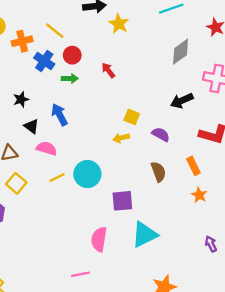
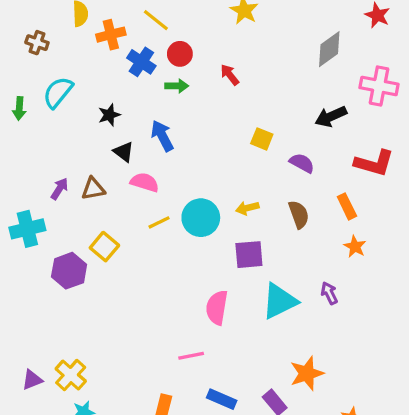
yellow arrow: (121, 138) -> (247, 208), moved
yellow square: (16, 183) -> (104, 247), moved
purple arrow: (211, 244) -> (329, 293), moved

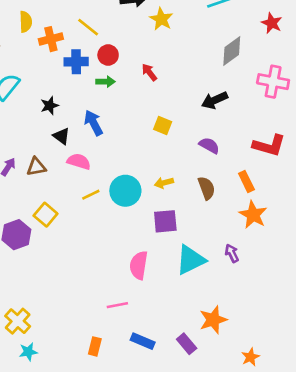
blue cross: (141, 62) -> (76, 62), turned -35
black arrow: (331, 116) -> (215, 100), moved
yellow square: (262, 139) -> (163, 126), moved
orange star: (355, 247) -> (253, 215), size x1.5

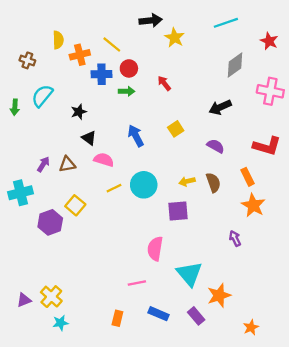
blue arrow: (93, 123) -> (136, 136), moved
yellow square: (163, 126) -> (176, 129), turned 35
yellow arrow: (164, 183) -> (187, 181), moved
cyan triangle: (191, 260) -> (189, 274), moved, turned -44

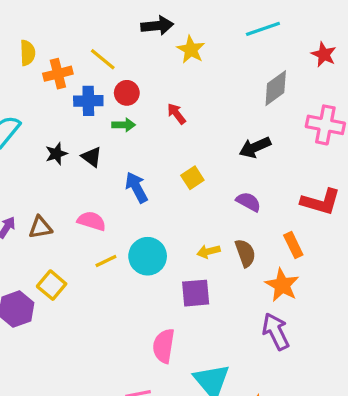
black triangle: (89, 138) -> (92, 157), moved
orange star: (253, 205) -> (282, 285), moved
purple arrow: (235, 238) -> (276, 331), size x1.6

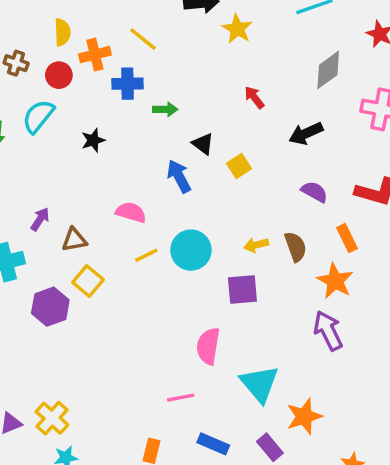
red circle: (127, 93) -> (59, 75), moved
red arrow: (176, 114) -> (254, 97), moved
black triangle: (92, 157) -> (203, 144), moved
purple semicircle: (248, 202) -> (314, 192), moved
brown triangle: (40, 227) -> (74, 240), moved

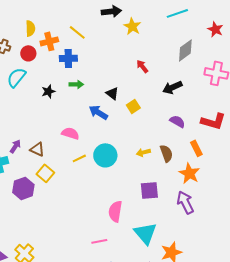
green arrow: (165, 109) -> (76, 84), moved
blue arrow: (179, 176) -> (98, 112), turned -30
purple arrow: (40, 219) -> (15, 146), moved
brown triangle: (74, 240) -> (37, 149), turned 35
purple square: (242, 290) -> (149, 190), moved

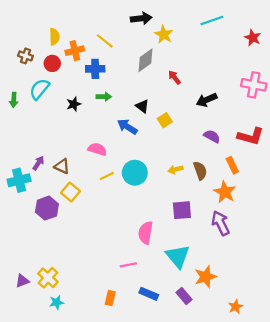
gray diamond: (185, 50) -> (146, 60), moved

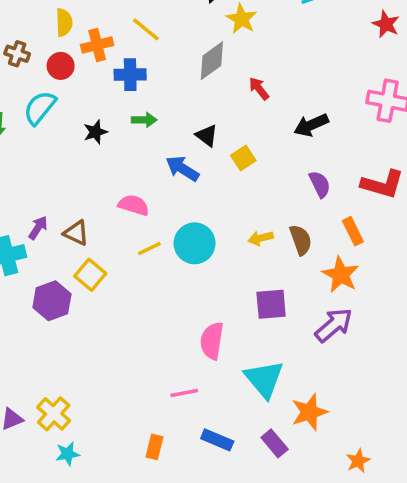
purple semicircle: (212, 136) -> (320, 184), turned 35
purple arrow: (221, 223) -> (334, 325), turned 75

